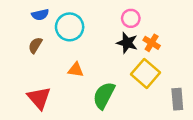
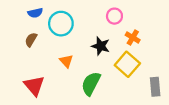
black star: (127, 43) -> (101, 46), moved
orange triangle: (76, 70) -> (66, 61), turned 40

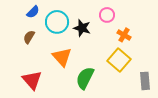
blue semicircle: (35, 13) -> (33, 12), turned -32
black star: (101, 46) -> (82, 28), moved
orange triangle: (66, 61) -> (62, 57), size x1.5

